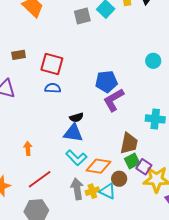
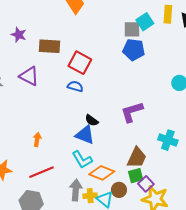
gray square: (82, 16) -> (132, 29), moved
brown rectangle: (19, 55) -> (50, 46), size x1.5
blue pentagon: (106, 82) -> (134, 50), moved
black semicircle: (76, 117) -> (92, 120), turned 40

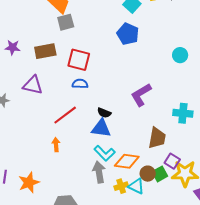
gray square: (132, 29) -> (66, 22), moved
blue pentagon: (134, 50) -> (128, 34), turned 30
red line: (41, 172) -> (65, 115), moved
green square: (136, 176) -> (160, 174), moved
gray arrow: (76, 190) -> (99, 172), moved

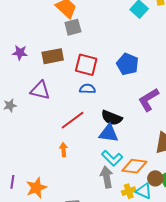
blue pentagon: (128, 34) -> (127, 64), moved
black semicircle: (104, 113) -> (112, 118), size x1.5

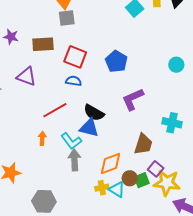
cyan L-shape: (112, 158) -> (71, 141), moved
orange diamond: (134, 166) -> (111, 164), turned -35
gray arrow: (107, 177) -> (74, 160), moved

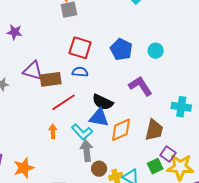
brown rectangle: (43, 44) -> (51, 79), moved
cyan circle: (176, 65) -> (156, 51), moved
purple L-shape: (133, 99) -> (140, 86), turned 85
orange diamond: (111, 164) -> (121, 130), moved
brown circle: (130, 178) -> (99, 169), moved

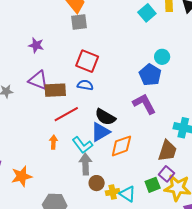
purple star: (15, 32) -> (36, 45), moved
blue pentagon: (121, 49) -> (150, 75), moved
cyan circle: (156, 51) -> (162, 57), moved
blue triangle: (99, 118) -> (100, 132), turned -45
brown trapezoid: (154, 130) -> (167, 151), moved

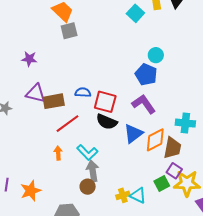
red square: (87, 61) -> (105, 102), moved
blue triangle: (100, 132) -> (133, 134), moved
orange diamond: (121, 146) -> (155, 140), moved
brown circle: (97, 183) -> (88, 187), moved

